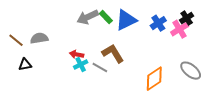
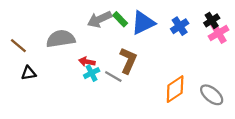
pink cross: (180, 29) -> (219, 33), moved
gray semicircle: (39, 38) -> (61, 39), moved, size x1.4
brown L-shape: (113, 53) -> (128, 60), turned 55
gray ellipse: (191, 71) -> (212, 95), moved

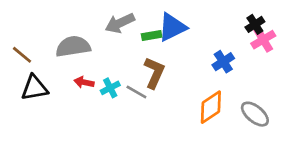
green rectangle: (120, 19) -> (152, 35), moved, turned -56
blue cross: (180, 26) -> (223, 62), moved
red arrow: (87, 62) -> (84, 82), moved
black triangle: (29, 73) -> (34, 88), size x1.5

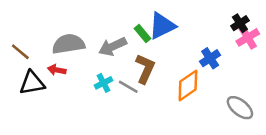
gray arrow: (120, 23) -> (113, 47), moved
green rectangle: (152, 35) -> (142, 34), turned 60
red arrow: (84, 82) -> (57, 70), moved
orange diamond: (211, 107) -> (188, 86), moved

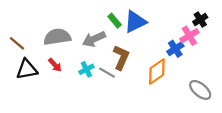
green rectangle: (142, 34) -> (115, 21), moved
pink cross: (248, 37) -> (189, 36), moved
red arrow: (57, 70) -> (55, 65), moved, turned -144

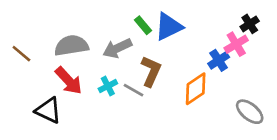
red arrow: (55, 65) -> (69, 81), size x1.6
black triangle: (27, 69) -> (48, 110), moved, turned 35

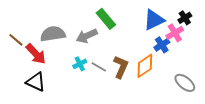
green rectangle: (143, 25) -> (106, 19), size x1.5
blue triangle: (169, 27) -> (154, 20), moved
brown L-shape: (151, 71) -> (121, 67), moved
red arrow: (69, 81) -> (36, 54), moved

